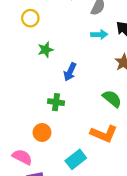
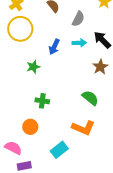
yellow circle: (30, 18) -> (20, 29), size x1.6
green star: (46, 50) -> (33, 67), moved
blue arrow: (70, 72) -> (54, 47), moved

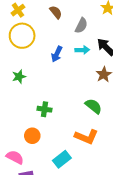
green star: (33, 67) -> (19, 77), moved

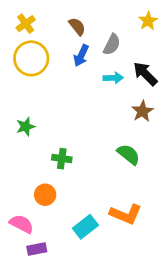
blue arrow: (57, 54) -> (81, 56), moved
green star: (19, 77) -> (26, 127), moved
orange L-shape: (86, 137) -> (126, 214), moved

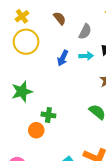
blue arrow: (81, 56) -> (63, 58), moved
green star: (26, 127) -> (22, 92), size x1.5
orange circle: (45, 195) -> (36, 130), moved

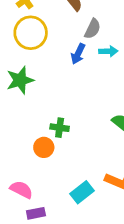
gray semicircle: (85, 32) -> (93, 29), moved
green star: (22, 92) -> (20, 80), moved

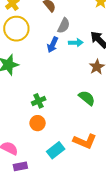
green cross: (60, 128) -> (39, 101), turned -32
orange circle: (44, 147) -> (38, 123), moved

